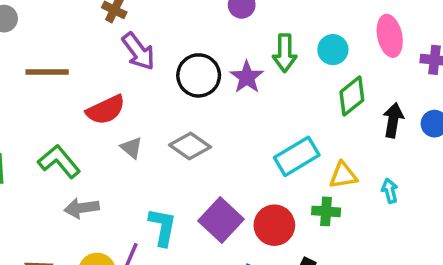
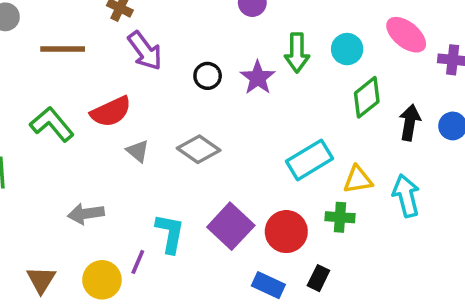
pink ellipse: (390, 36) -> (406, 35), turned -39
brown line: (47, 72) -> (63, 49), moved
black circle: (199, 75) -> (208, 76), size x0.6
green L-shape: (59, 161) -> (52, 124), moved
cyan arrow: (390, 191) -> (406, 196), size x1.6

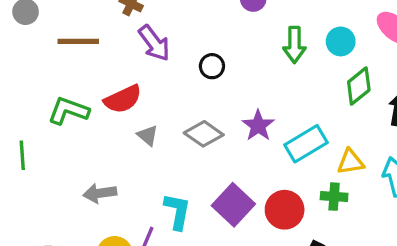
purple star: (258, 78) -> (258, 126), moved
green L-shape: (52, 124) -> (68, 111), turned -30

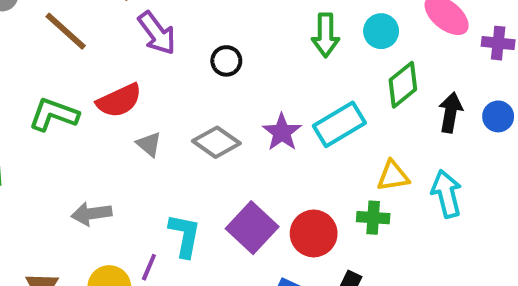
brown line: (78, 41) -> (66, 31), turned 42
cyan rectangle: (306, 144) -> (339, 124), moved

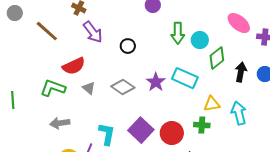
cyan circle: (381, 31) -> (200, 40), moved
green L-shape: (54, 114) -> (53, 88), moved
cyan rectangle: (339, 124) -> (185, 78), turned 55

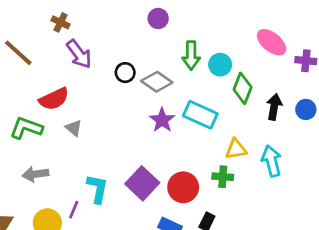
green diamond: (217, 58) -> (243, 88), turned -30
gray diamond: (123, 87) -> (157, 82), moved

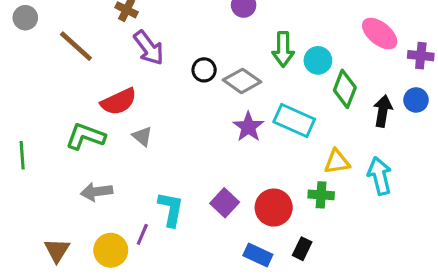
blue circle: (306, 109) -> (416, 100), moved
purple square: (142, 183) -> (225, 203), size x0.7

